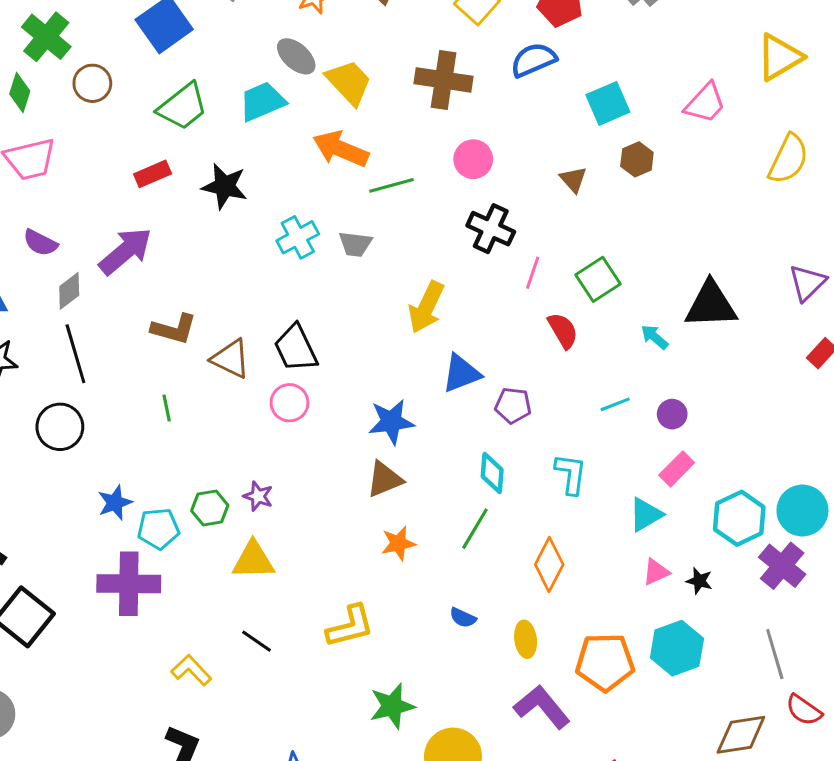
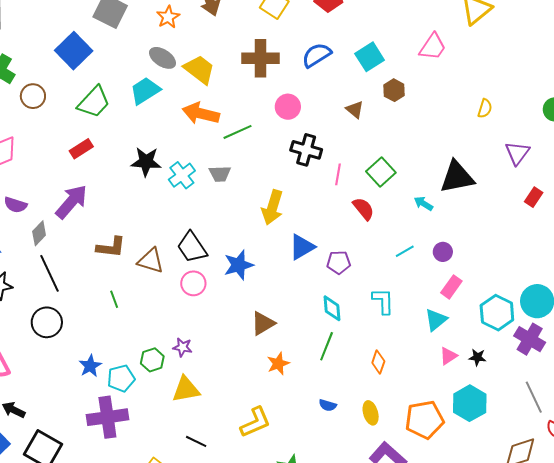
blue semicircle: (533, 60) -> (317, 55), moved
yellow semicircle: (788, 159) -> (485, 108), moved, size x0.6
black star: (225, 186) -> (146, 162), moved
blue star: (391, 422) -> (239, 265), moved
orange diamond: (549, 565) -> (378, 362), size x0.7

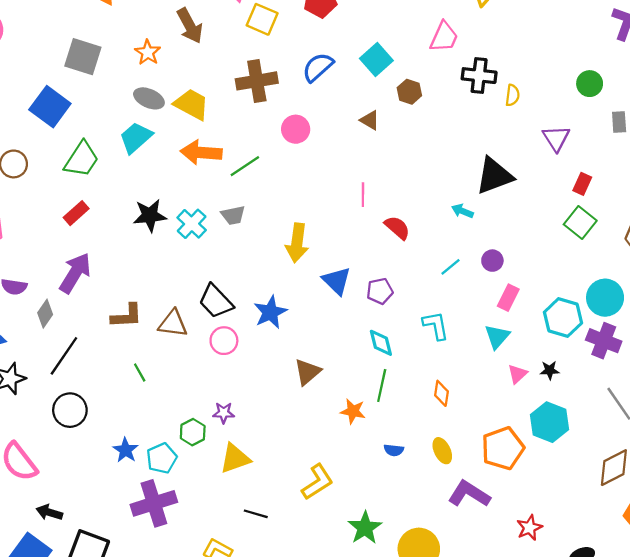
black cross: (306, 150) -> (479, 76), moved
green square: (381, 172) -> (580, 223), moved
blue triangle: (302, 247) -> (337, 281), turned -36
black line: (49, 273) -> (64, 356), turned 69
orange star: (278, 364) -> (353, 411), moved, turned -30

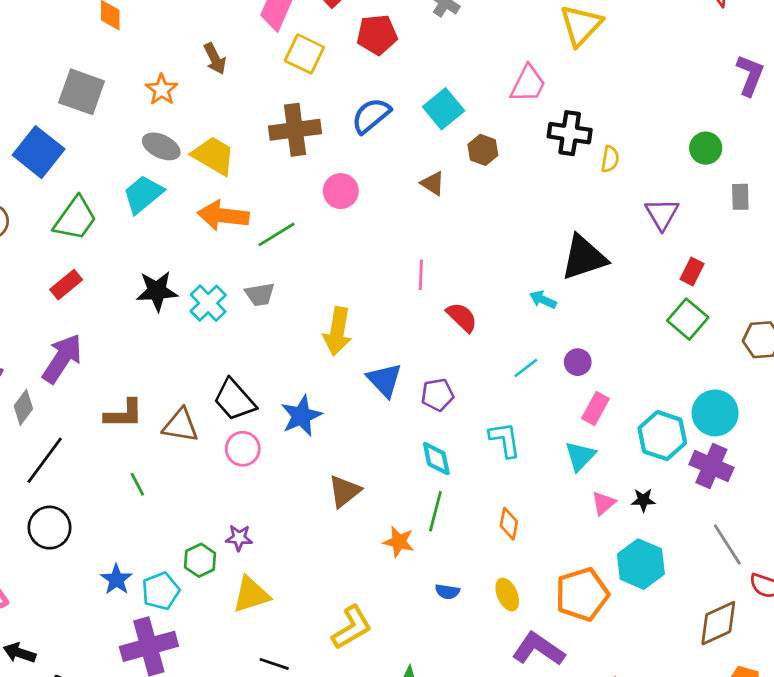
brown arrow: (190, 26) -> (215, 59), size x0.7

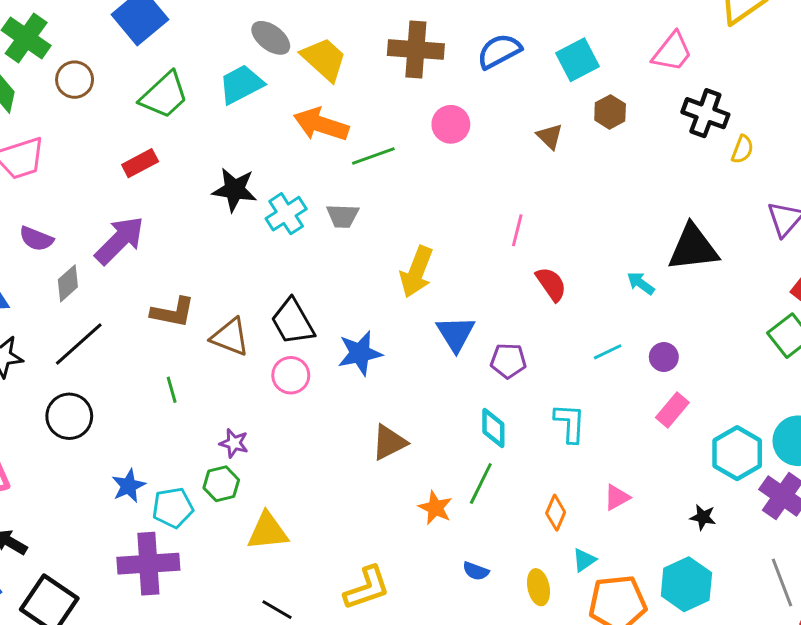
cyan triangle: (580, 456) -> (584, 560), moved, size x0.7
pink triangle: (603, 503) -> (617, 497), moved
purple star: (239, 538) -> (234, 443), moved

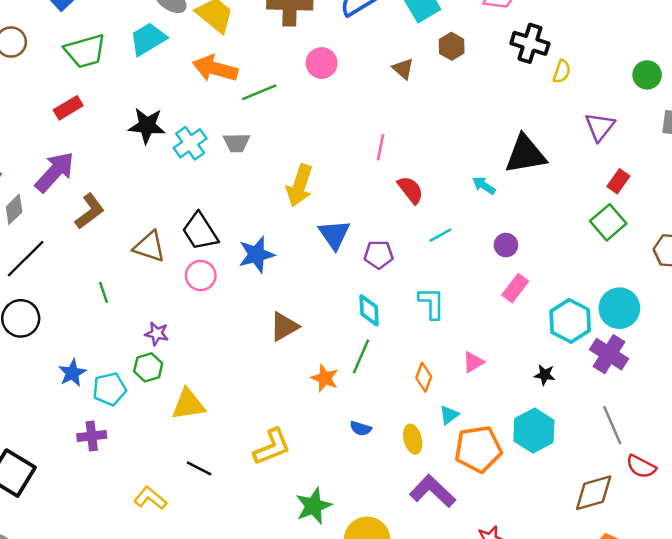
green trapezoid: (164, 95) -> (85, 51), turned 30
brown L-shape: (173, 312) -> (90, 211), moved, turned -45
cyan line: (608, 352) -> (440, 235), moved
purple cross: (148, 564) -> (92, 436), size x0.6

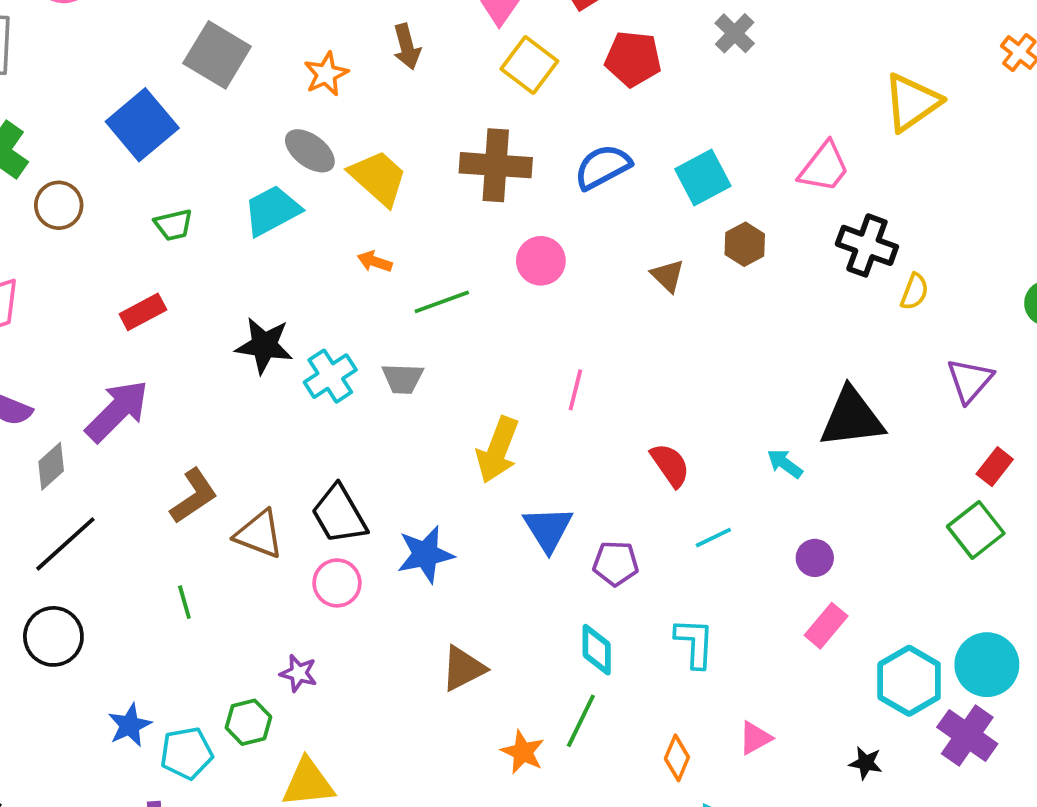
green trapezoid: (85, 51) -> (174, 225), size x0.6
orange arrow: (215, 69) -> (375, 262), size x0.5
pink line: (380, 147) -> (575, 390), moved
brown L-shape: (90, 211) -> (194, 496), moved
purple star: (157, 334) -> (299, 673), moved

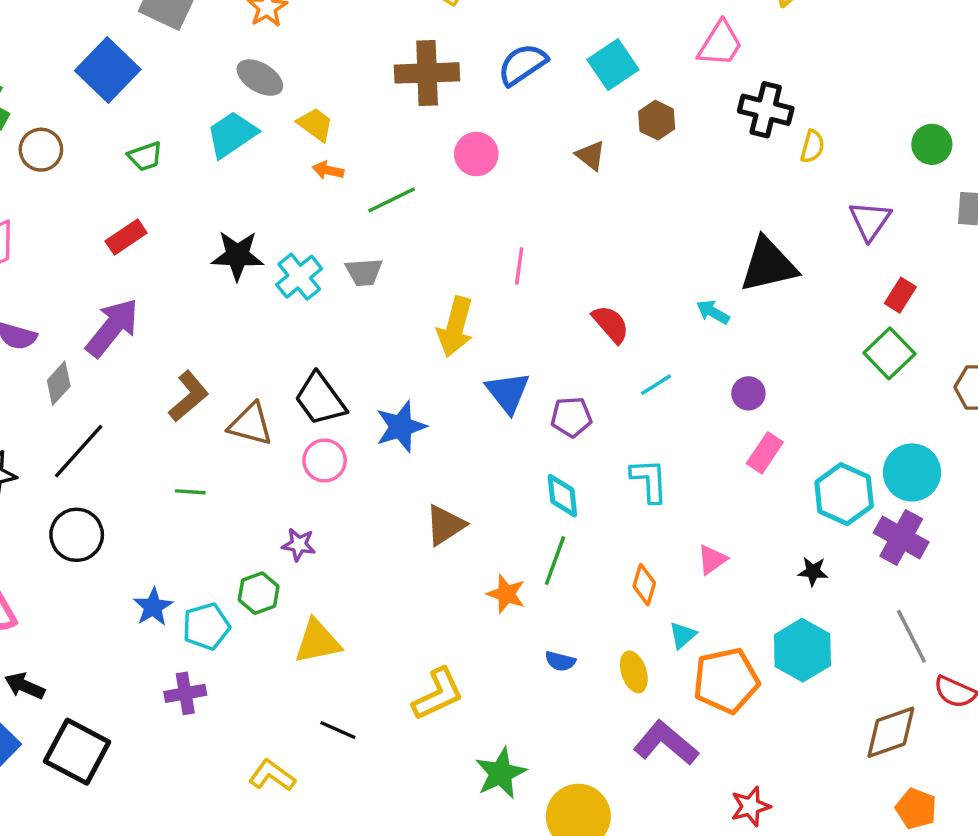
yellow trapezoid: (378, 178) -> (315, 124), moved, size x0.7
green line: (184, 602) -> (190, 492), turned -64

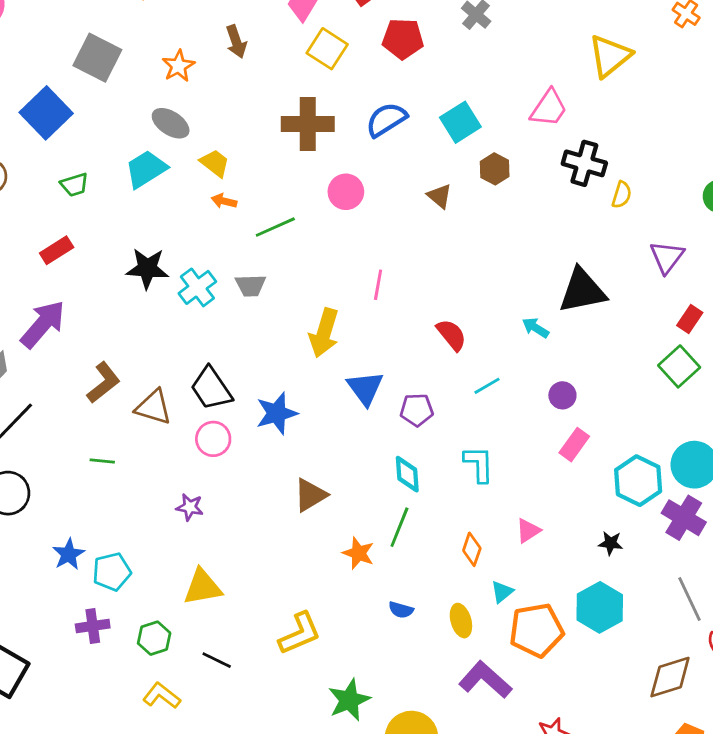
green hexagon: (259, 593) -> (154, 638), moved

